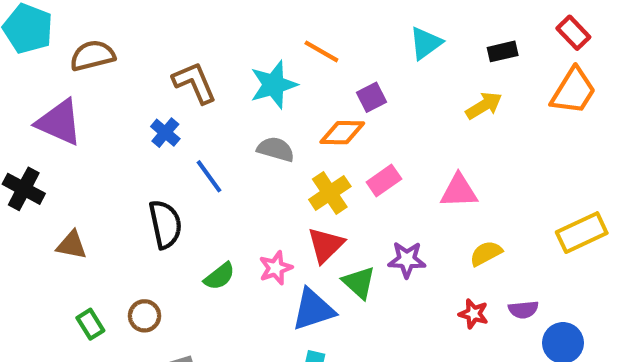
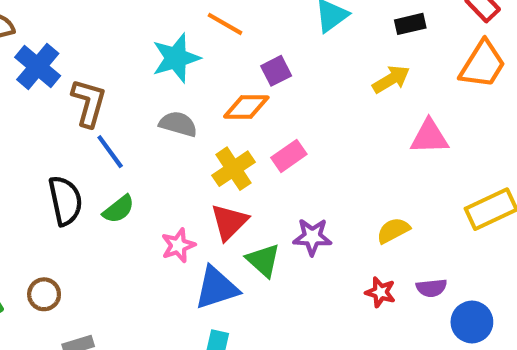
brown L-shape: (194, 83) -> (89, 103), moved, turned 39
blue cross: (165, 133) -> (38, 67), moved, size x1.5
pink triangle: (459, 191) -> (429, 137), moved
green semicircle: (219, 276) -> (119, 209), moved

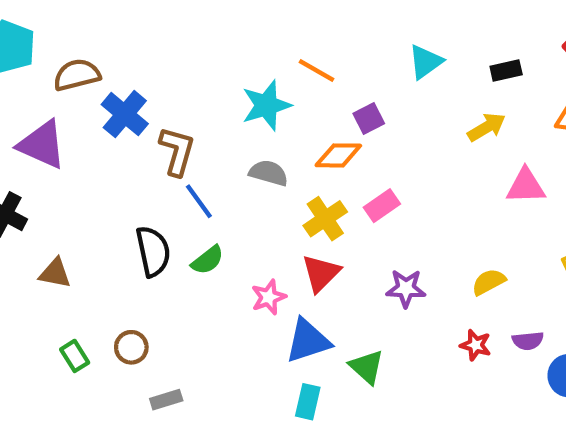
green triangle: (263, 260) -> (367, 367), moved

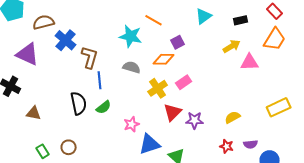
cyan star: (266, 105) -> (131, 36), turned 30
pink triangle: (526, 186) -> (250, 62), moved
blue line: (199, 201) -> (100, 80), turned 30
red triangle: (321, 273) -> (173, 112), moved

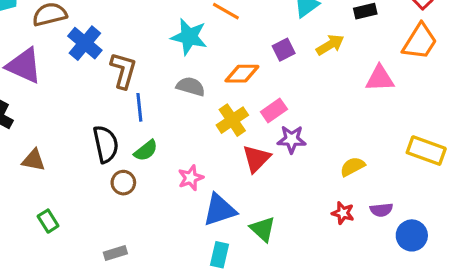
purple square: (178, 42) -> (284, 50), moved
yellow arrow: (232, 46) -> (330, 45), moved
yellow rectangle: (279, 107) -> (426, 151), turned 45
purple star: (195, 120) -> (292, 139), moved
brown circle: (69, 147) -> (123, 183), moved

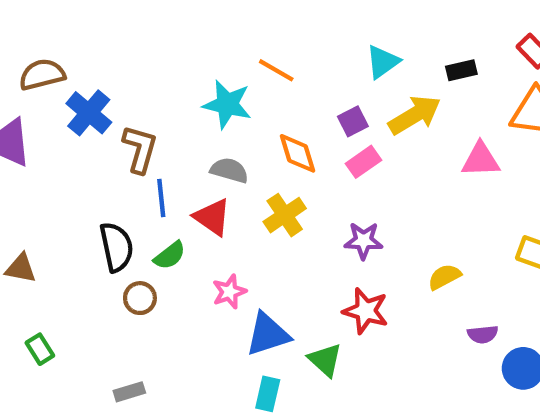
yellow arrow: (330, 45) -> (415, 115), size x1.4
orange diamond: (242, 74) -> (297, 153), turned 72
pink rectangle: (274, 110) -> (363, 162), moved
red triangle: (256, 159) -> (212, 217), moved, turned -40
red star: (343, 213) -> (366, 311), moved, size x1.5

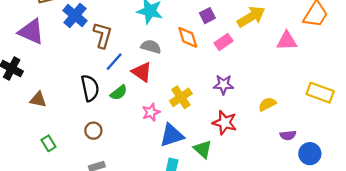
purple square: (353, 121) -> (207, 16), moved
blue line: (161, 198) -> (114, 62), turned 48
yellow cross: (285, 215) -> (181, 97), moved
brown circle: (140, 298) -> (93, 131), moved

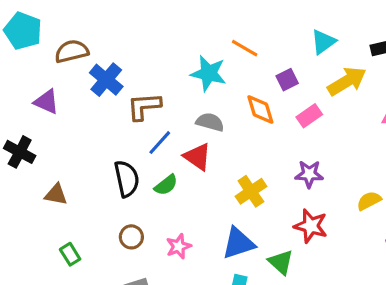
purple triangle: (31, 32) -> (46, 102), size x0.7
brown L-shape: (103, 35) -> (144, 106), turned -110
pink star: (151, 112) -> (179, 246), moved

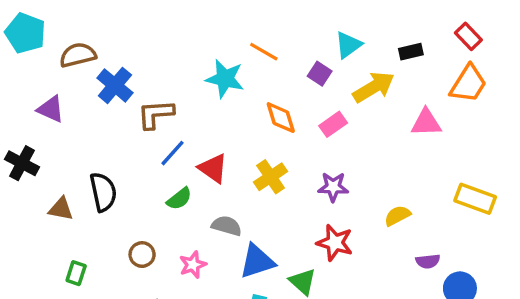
purple square: (287, 80) -> (320, 74), moved, turned -30
gray semicircle: (210, 122) -> (227, 226), moved
black semicircle: (127, 179) -> (103, 192), moved
yellow cross: (251, 191) -> (271, 177), moved
green rectangle: (70, 254) -> (76, 273), turned 50

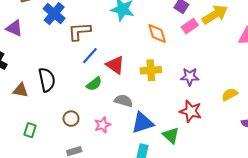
pink rectangle: (333, 124) -> (190, 26), moved
yellow cross: (271, 177) -> (151, 70), turned 30

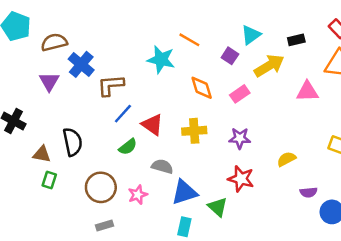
pink rectangle: (190, 26) -> (240, 94), moved
purple triangle: (14, 28) -> (49, 82), moved, turned 36
brown circle: (71, 119) -> (101, 187), size x1.6
green rectangle: (30, 130) -> (49, 180), moved

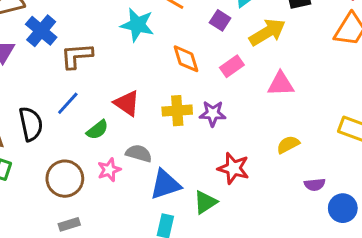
pink triangle: (307, 91) -> (281, 84), moved
blue line: (123, 114) -> (68, 103), moved
purple star: (240, 138) -> (213, 114), moved
pink star: (138, 195) -> (109, 170), moved
green triangle: (218, 207) -> (205, 202), turned 45

